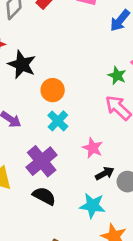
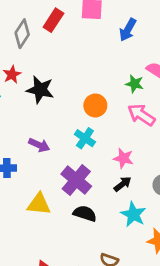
orange circle: (53, 90) -> (95, 105), moved
black arrow: (105, 173) -> (123, 184), moved
cyan star: (92, 206) -> (133, 214), turned 30

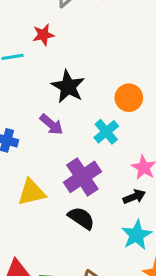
black star: (40, 90) -> (68, 87), moved
yellow triangle: (39, 204) -> (32, 192), turned -35

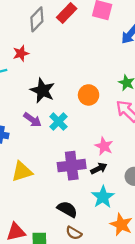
cyan cross: (106, 132) -> (58, 122), moved
purple cross: (82, 177) -> (72, 166), moved, turned 32
black semicircle: (81, 218) -> (67, 209), moved

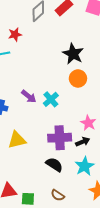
red star: (21, 53) -> (15, 34), moved
black star: (43, 90) -> (73, 54), moved
black semicircle: (67, 209) -> (54, 165), moved

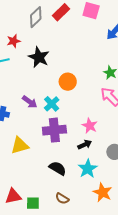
black star: (73, 54) -> (39, 57), moved
orange circle: (78, 78) -> (68, 82), moved
purple cross: (60, 138) -> (54, 130), moved

